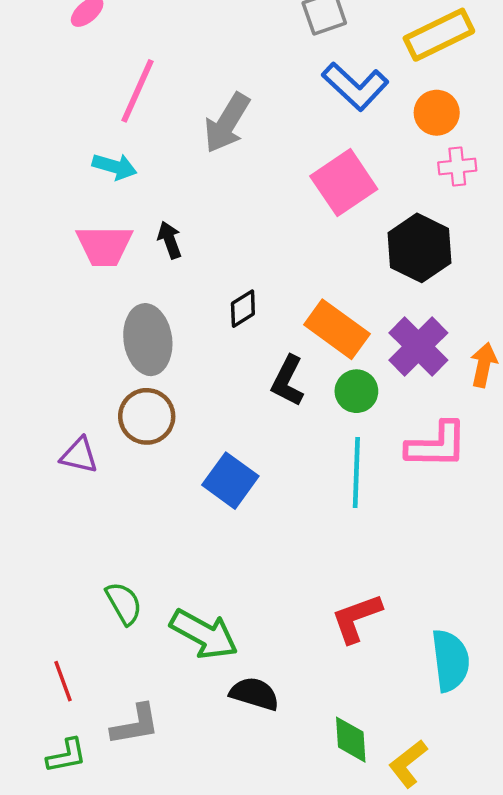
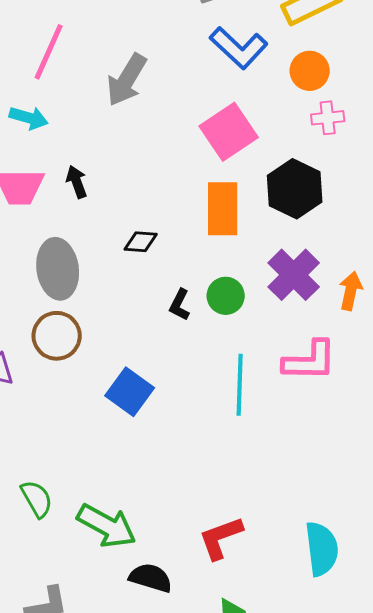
black diamond: (243, 309) -> (141, 242), turned 36
orange rectangle: (337, 329) -> (223, 209), moved, turned 54
black L-shape: (288, 381) -> (180, 305), size x0.7
green circle: (356, 391) -> (226, 296), moved
red L-shape: (356, 618) -> (221, 538), moved

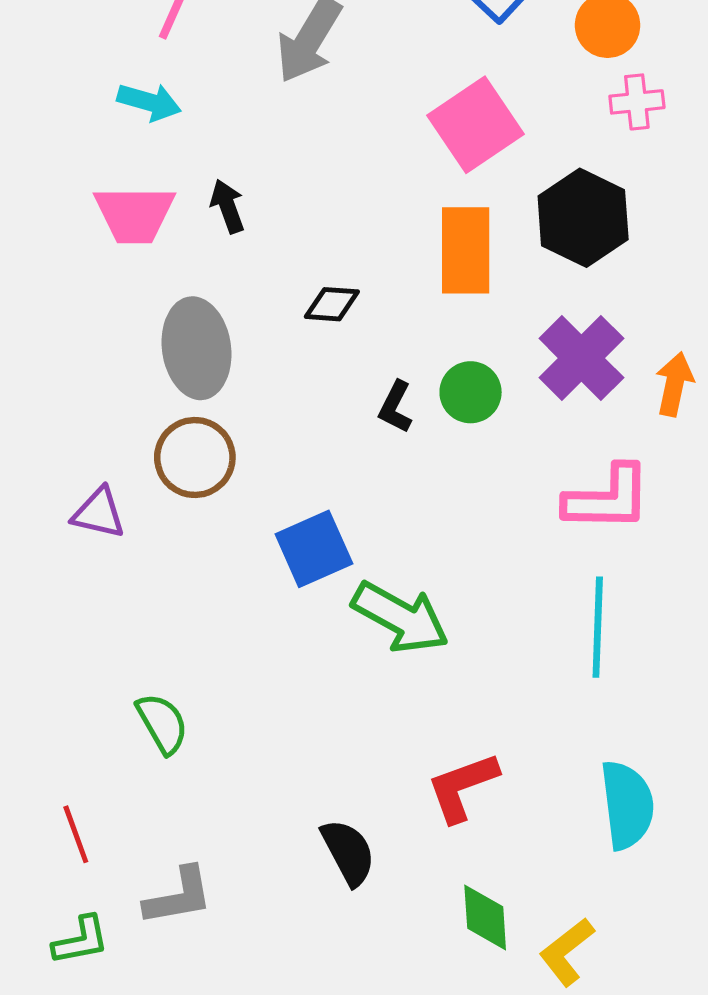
cyan line: (240, 385) -> (598, 627), moved
blue square: (130, 392) -> (314, 549), turned 30
green arrow: (107, 526) -> (400, 617), moved
black semicircle: (151, 578) -> (348, 852), turned 45

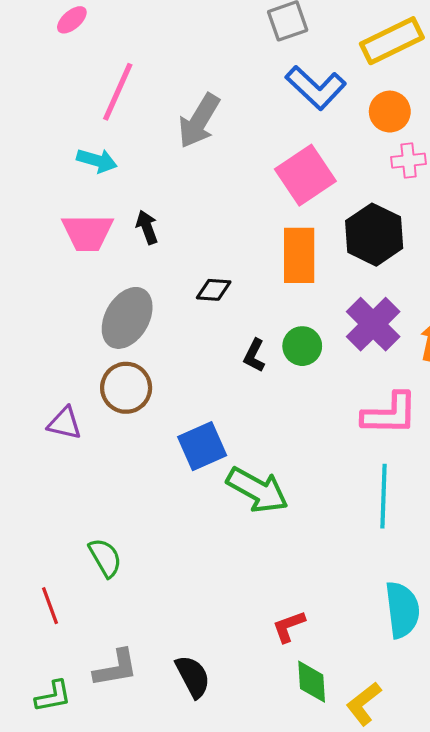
gray ellipse: (196, 348) -> (127, 318), turned 38
red L-shape: (462, 787) -> (289, 626), moved, size x0.7
red line: (76, 834) -> (50, 606), moved
black semicircle: (348, 852) -> (193, 676), moved

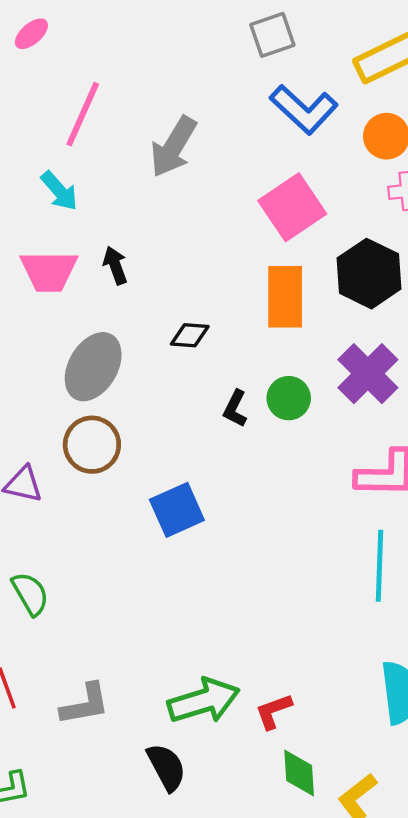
cyan arrow: (97, 161) -> (59, 191), turned 33
green arrow: (257, 490) -> (204, 701), moved, turned -46
green semicircle: (105, 558) -> (30, 594), moved
gray L-shape: (116, 668) -> (85, 704), moved

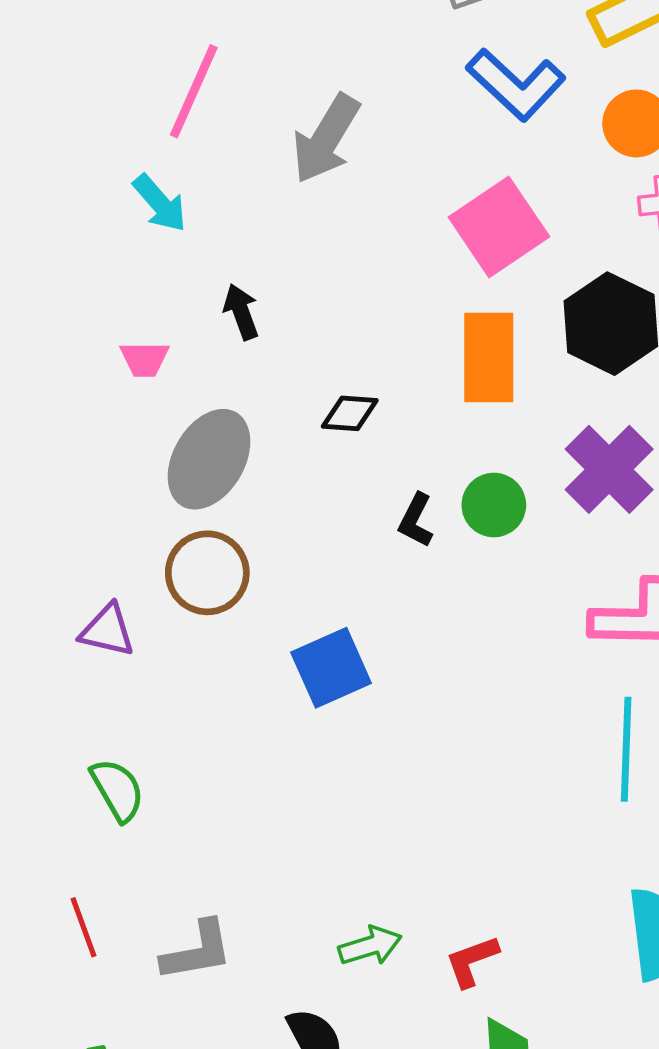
pink trapezoid: (49, 271) -> (145, 359), moved, size x0.6
green arrow: (204, 701) -> (370, 946), size x0.6

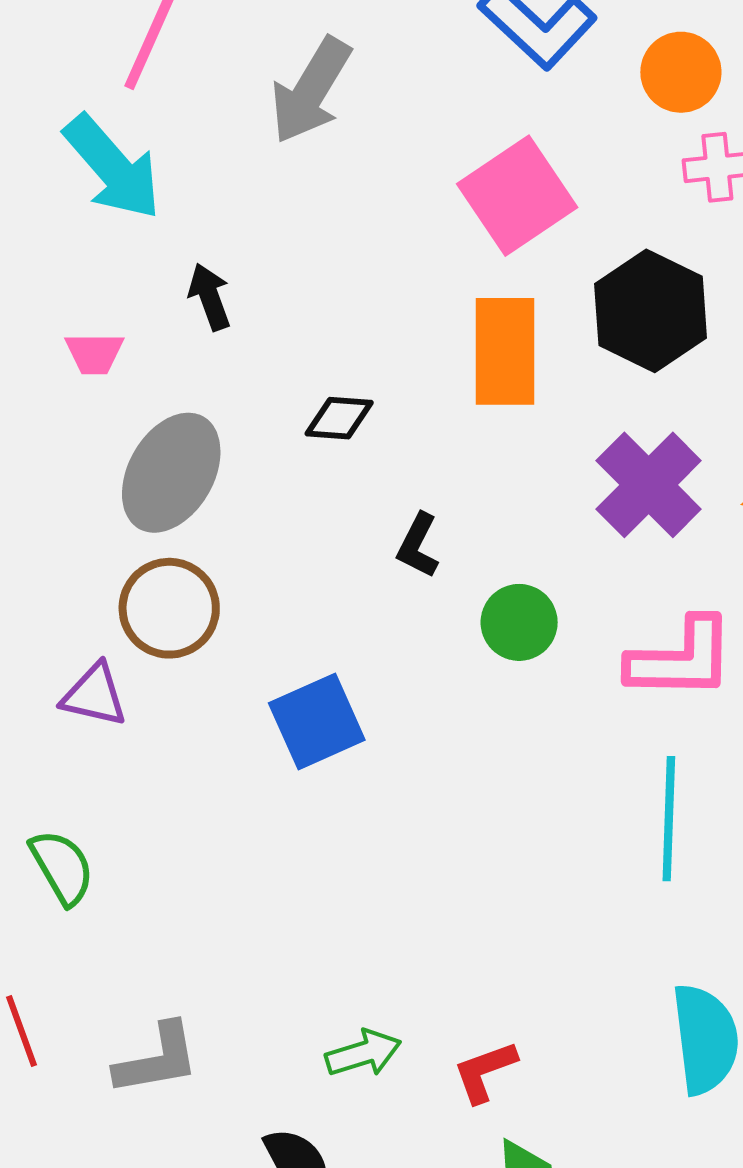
cyan arrow: (160, 203) -> (113, 167), size x1.5
green circle: (494, 505) -> (519, 622), moved
purple triangle: (107, 630) -> (94, 695), moved

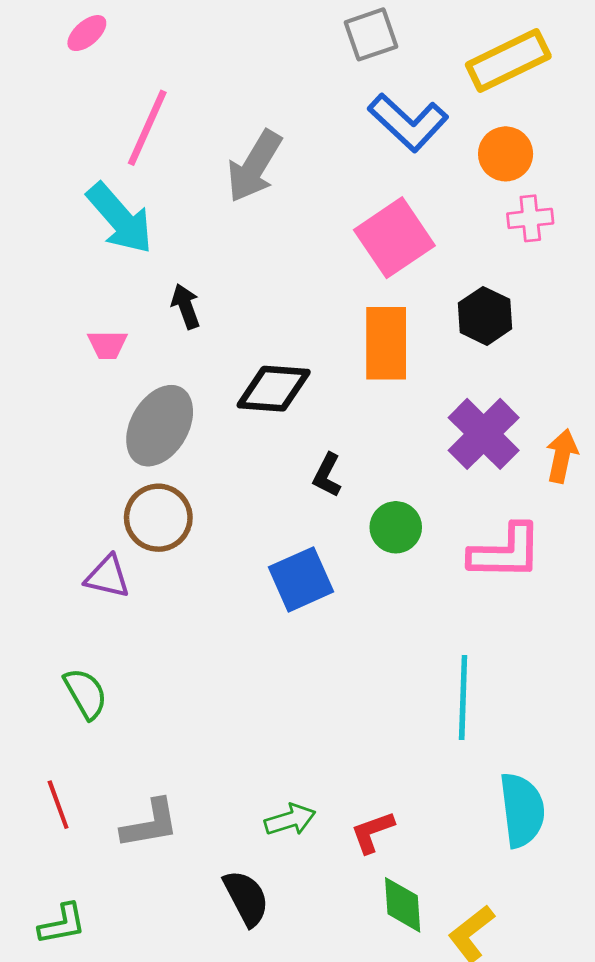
black hexagon: (651, 311) -> (485, 316), size x0.7
black diamond: (339, 418) -> (274, 389), size x1.6
blue square: (317, 722) -> (301, 579), moved
cyan line: (669, 819) -> (463, 698), moved

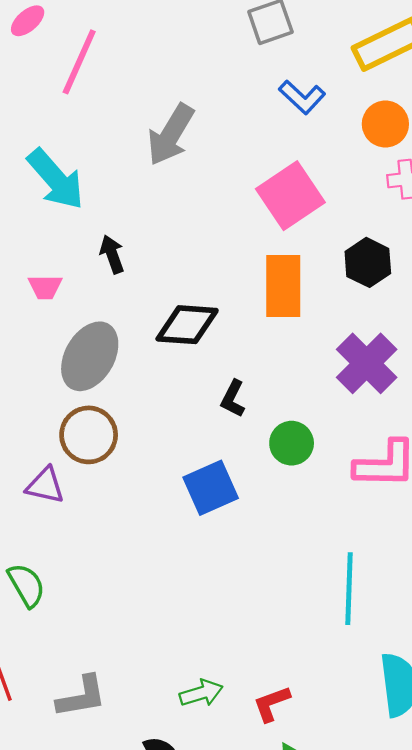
blue L-shape: (408, 122) -> (302, 97), size x0.7
pink line: (147, 128) -> (79, 62), moved

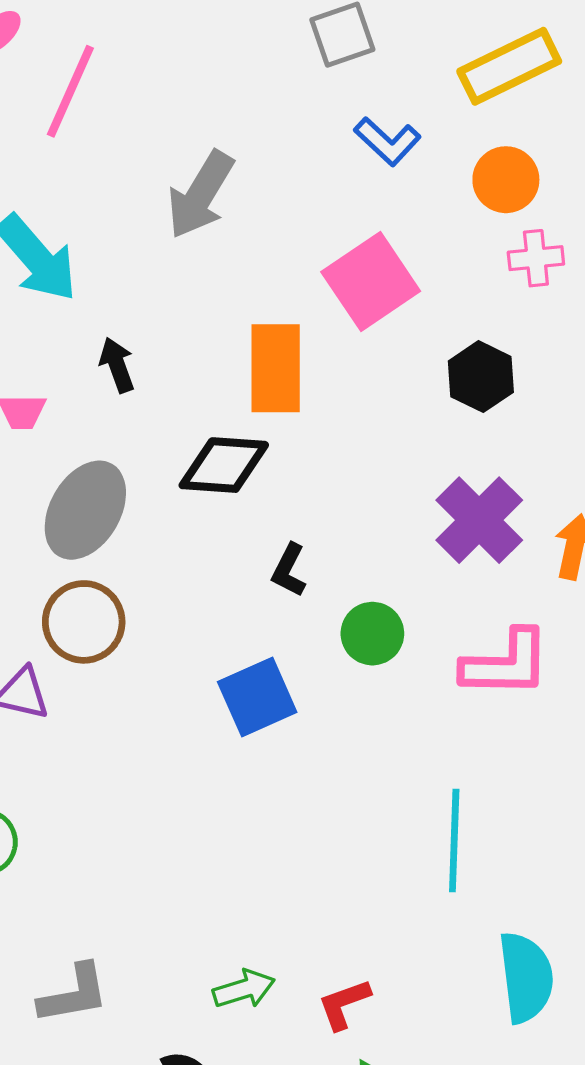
orange rectangle: (283, 286) -> (276, 368), moved

